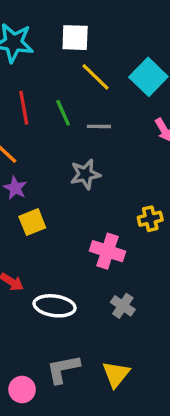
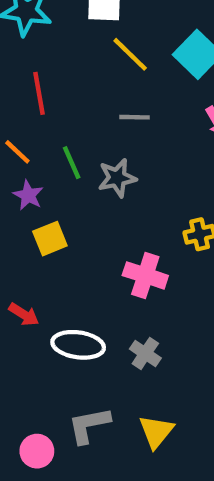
green line: (63, 113) -> (72, 163), moved
gray cross: (123, 306) -> (145, 354), moved

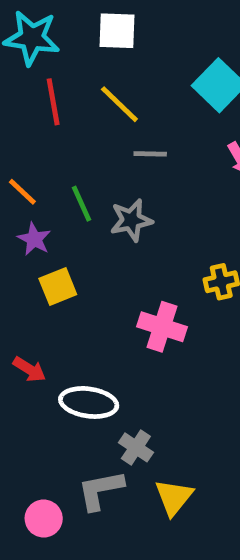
yellow line: (130, 54) -> (119, 104), moved
red line: (39, 93) -> (53, 102), moved
gray cross: (145, 354) -> (136, 447), moved

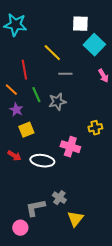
white square: (117, 31) -> (80, 24), moved
red line: (53, 102) -> (24, 70), moved
red arrow: (29, 369) -> (14, 156), moved
white ellipse: (89, 402) -> (42, 161), moved
gray L-shape: (100, 490) -> (35, 208), moved

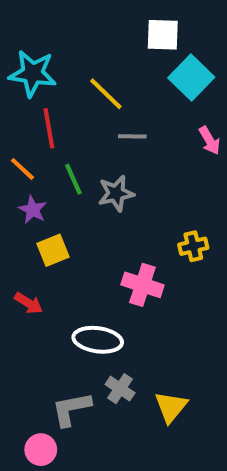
cyan star: (15, 25) -> (33, 73), moved
white ellipse: (42, 161) -> (98, 340), moved
yellow triangle: (75, 219) -> (171, 407), moved

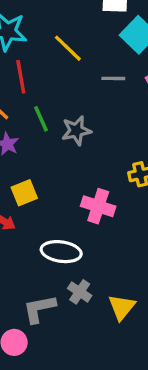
gray line: (132, 136) -> (113, 78), moved
yellow square: (53, 250) -> (24, 193), moved

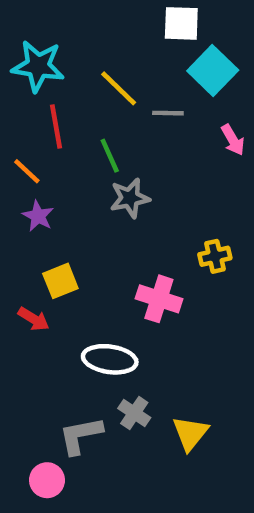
gray line: (113, 78) -> (168, 113), moved
green line: (41, 119) -> (110, 156), moved

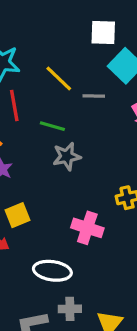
green line: (110, 156) -> (52, 126), turned -50
gray cross: (134, 413) -> (70, 309), turned -35

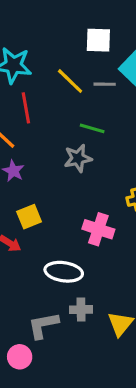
white square: (103, 32) -> (98, 40), moved
gray line: (94, 96) -> (105, 84), moved
green line: (52, 126) -> (92, 128), moved

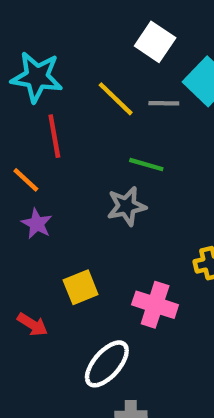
white square: (98, 40) -> (155, 42), turned 32
yellow square: (29, 217) -> (81, 287), moved
white ellipse: (64, 272) -> (107, 364), turned -57

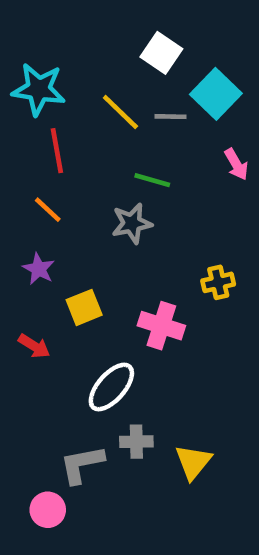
orange line: (26, 180) -> (48, 210), moved
purple star: (37, 224) -> (39, 269), moved

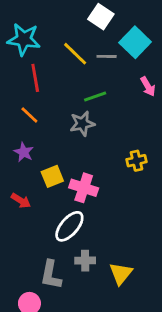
green line: (152, 180) -> (95, 96), turned -35
pink cross: (161, 326) -> (84, 188), moved
gray L-shape: (82, 464) -> (51, 275), turned -68

